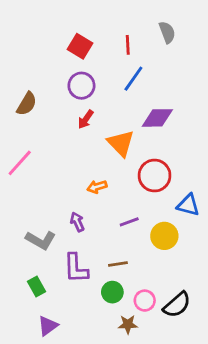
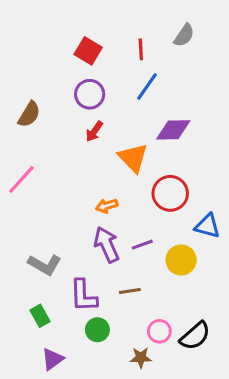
gray semicircle: (167, 32) -> (184, 35), turned 55
purple arrow: (77, 222) -> (107, 245), moved, size x1.6
green circle: (112, 292) -> (97, 330), moved

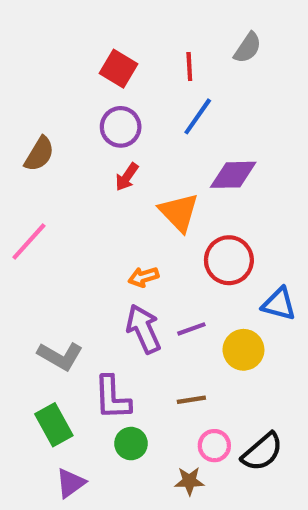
brown line: (130, 291) -> (191, 400), moved
green rectangle: (40, 316) -> (54, 425), size x1.4

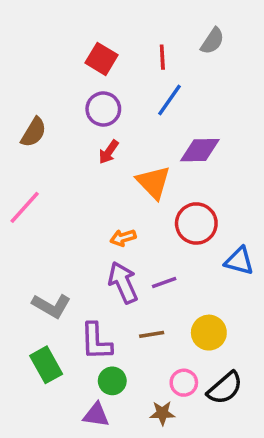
yellow circle: (243, 350) -> (209, 333), moved
brown line: (191, 400) -> (152, 334), moved
purple triangle: (71, 483) -> (96, 415), moved, turned 44

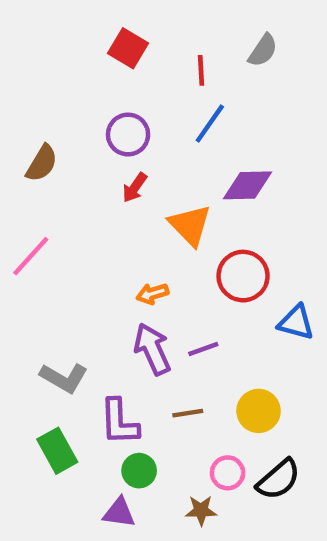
red square: (102, 59) -> (128, 48), moved

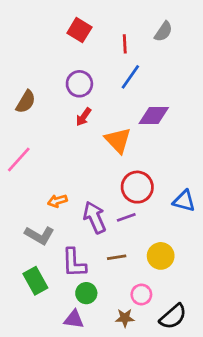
red circle: (243, 276) -> (137, 187), moved
orange arrow: (152, 294) -> (57, 201), moved
black semicircle: (278, 479) -> (173, 317), moved

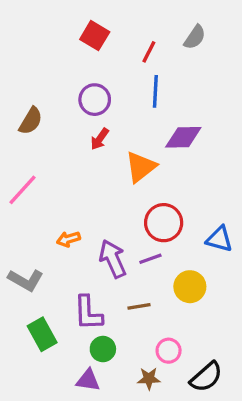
red line: (125, 44) -> (149, 52), turned 30
blue line: (130, 77) -> (155, 91), turned -32
orange triangle: (118, 140) -> (141, 167), turned 36
gray L-shape: (39, 235) -> (26, 280), moved
yellow circle: (161, 256) -> (190, 287), moved

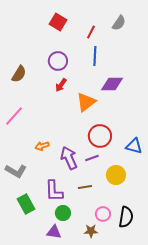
black semicircle: (206, 377) -> (126, 217), moved, turned -40

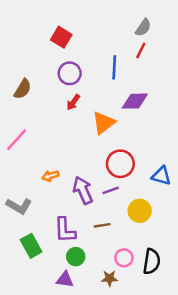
red square: (58, 22) -> (61, 37), moved
red line: (91, 32) -> (141, 50), moved

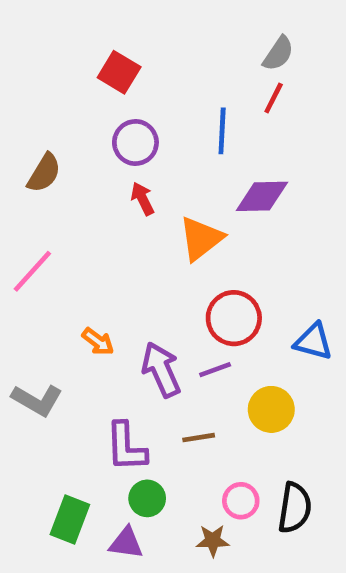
red arrow: (73, 102) -> (142, 199), turned 119
orange arrow: (50, 176) -> (98, 342), turned -126
green rectangle: (31, 246) -> (70, 519), moved, turned 50

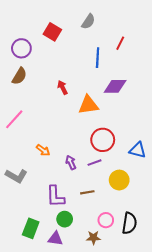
gray semicircle: (278, 54) -> (88, 22), moved
purple circle: (135, 142) -> (21, 48), moved
orange triangle: (201, 238) -> (88, 105), turned 30
purple arrow: (161, 370) -> (71, 163), size x0.6

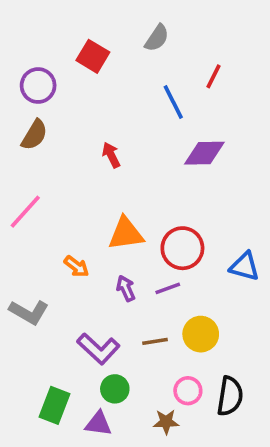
blue line: (98, 58) -> (173, 102), turned -30
orange triangle: (88, 105) -> (126, 234), moved
yellow circle: (119, 180) -> (201, 334), moved
purple L-shape: (55, 196) -> (98, 349), turned -45

